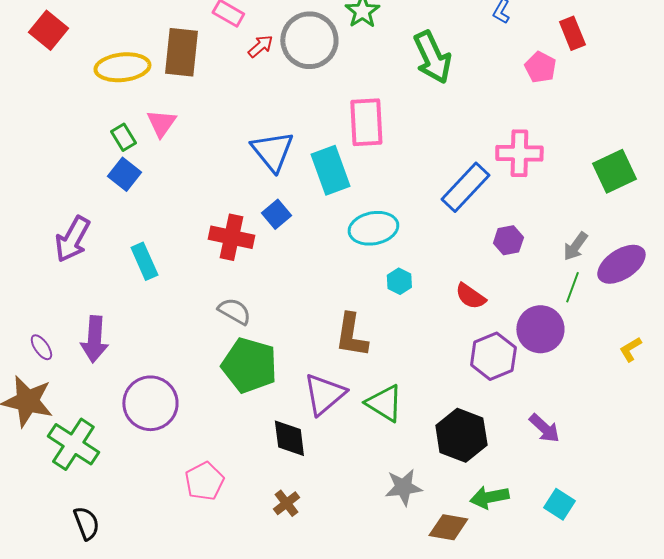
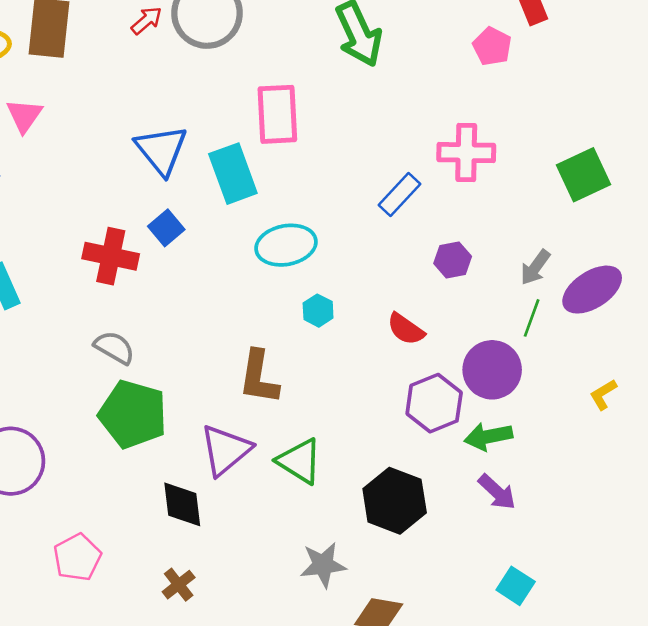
blue rectangle: (465, 187) -> (400, 195), size x0.7
green arrow: (489, 497) -> (488, 436), moved

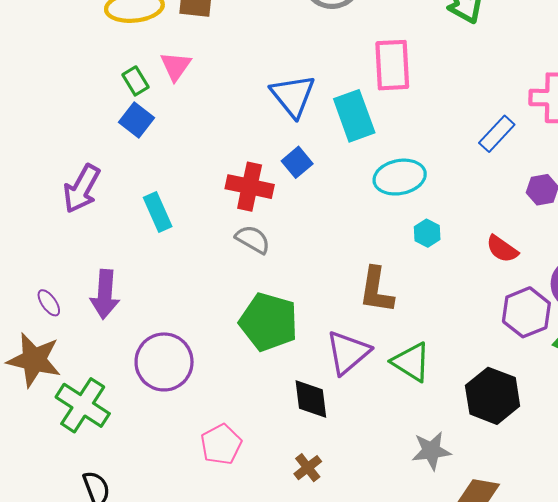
gray semicircle: (114, 348) -> (253, 239), moved

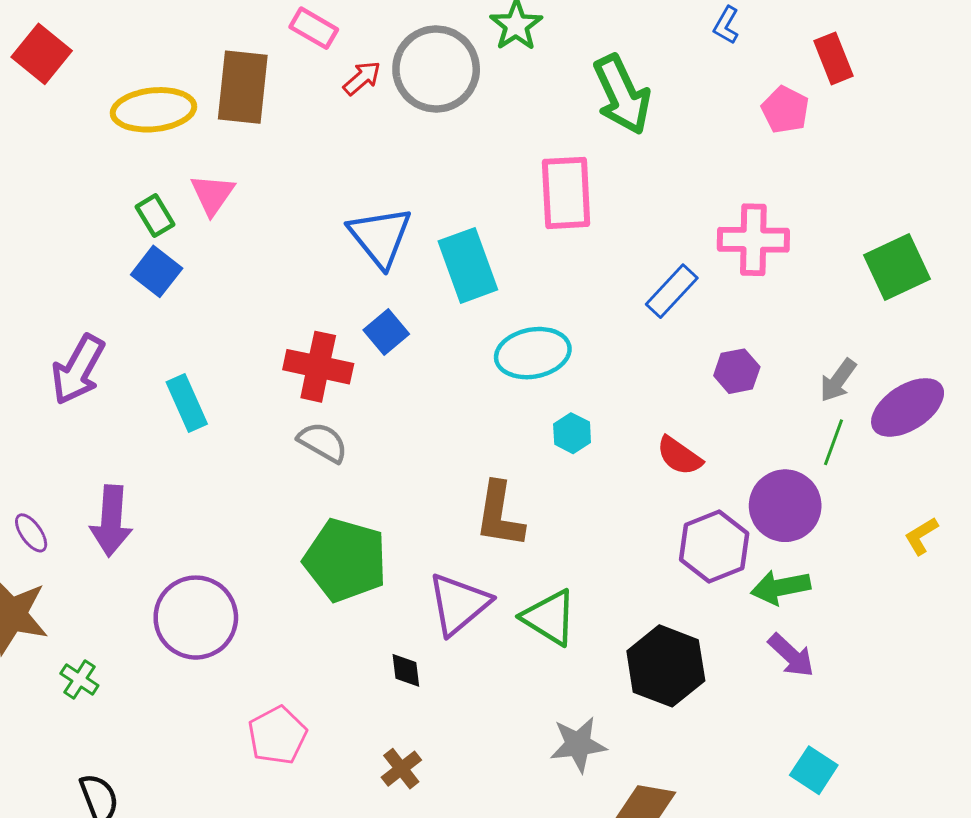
pink rectangle: (392, 65) -> (566, 193), moved
black diamond: (311, 399) -> (406, 670), size x0.6
green cross: (83, 405) -> (79, 679), size x0.5

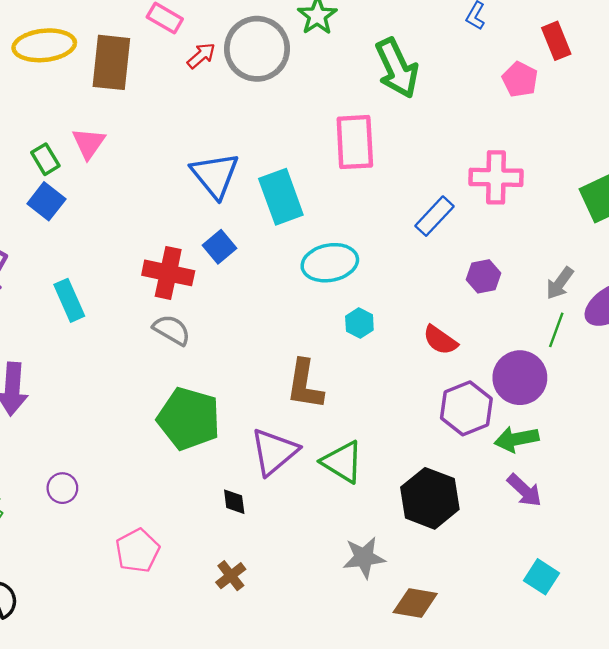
yellow ellipse: (153, 110) -> (44, 45), moved
purple circle: (196, 618) -> (62, 488), moved, size x0.5

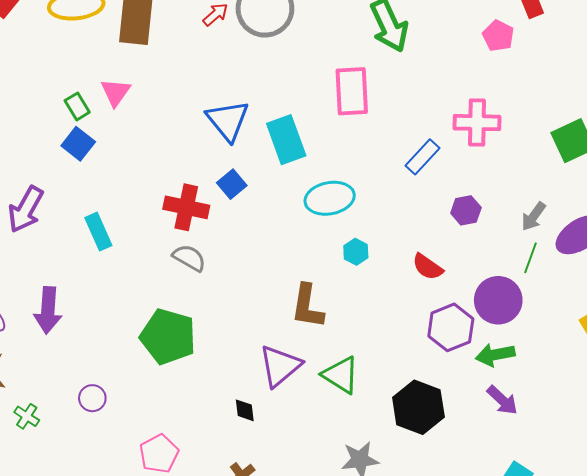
green pentagon: (189, 419) -> (168, 337), moved

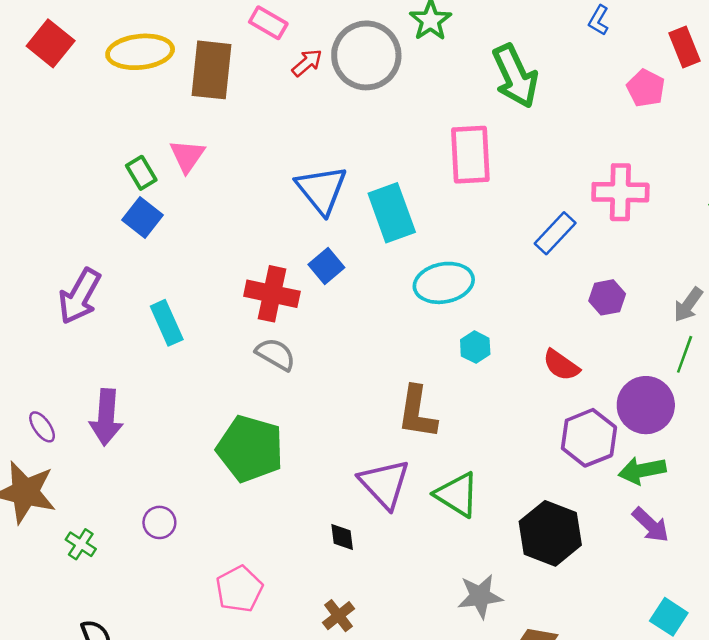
purple triangle: (280, 366) -> (384, 484), turned -33

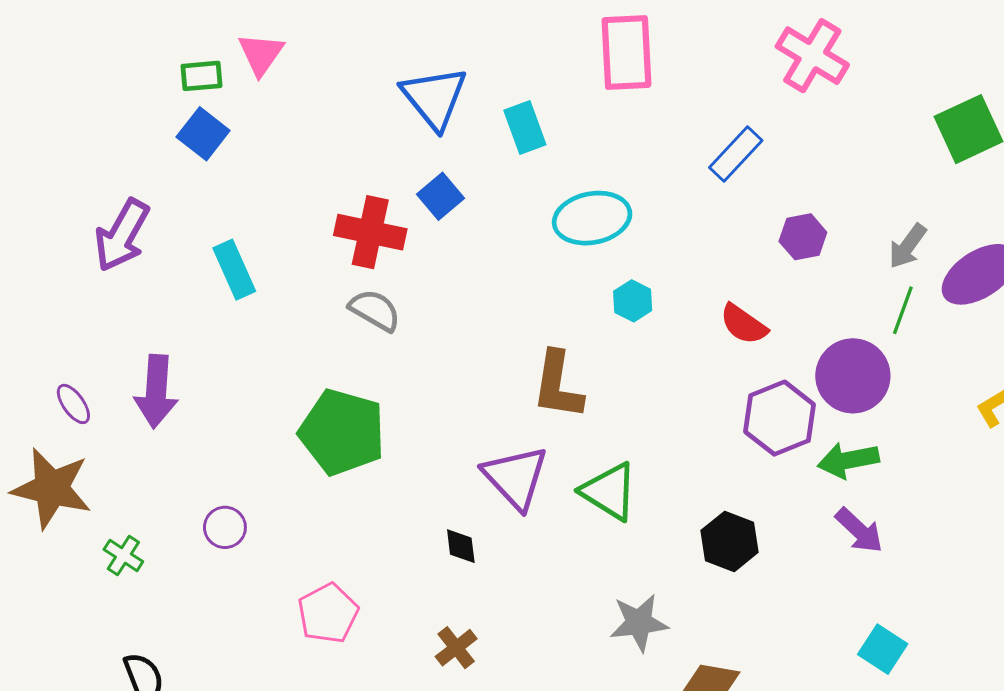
green rectangle: (141, 173) -> (202, 76), turned -64
pink cross: (620, 192) -> (812, 56), moved, turned 30
cyan rectangle: (392, 213) -> (525, 127), size x0.7
black hexagon: (550, 533) -> (730, 541), size x0.7

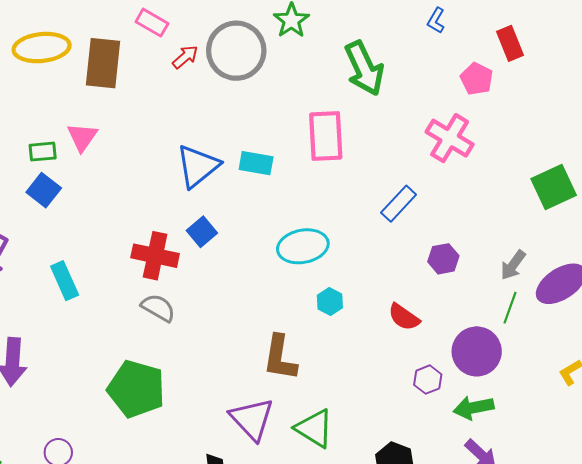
blue triangle: (434, 98) -> (198, 166), turned 30
cyan rectangle: (525, 127) -> (256, 163), moved, turned -60
purple hexagon: (779, 418) -> (428, 380), size x0.6

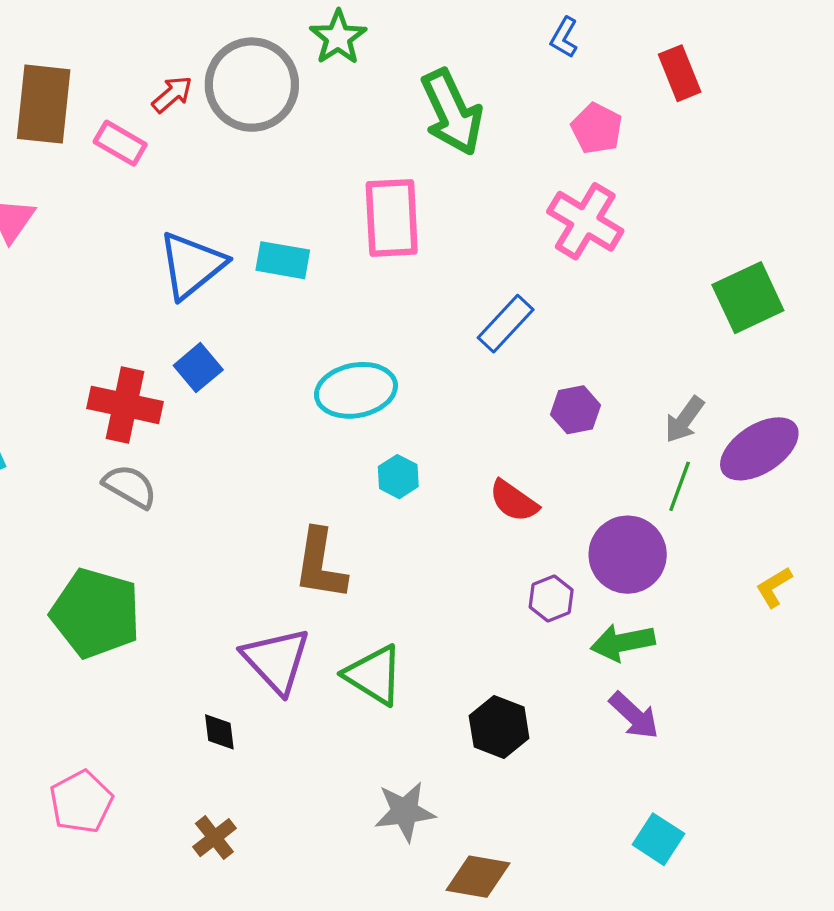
pink rectangle: (152, 23) -> (120, 143), moved
pink pentagon: (477, 79) -> (597, 128), moved

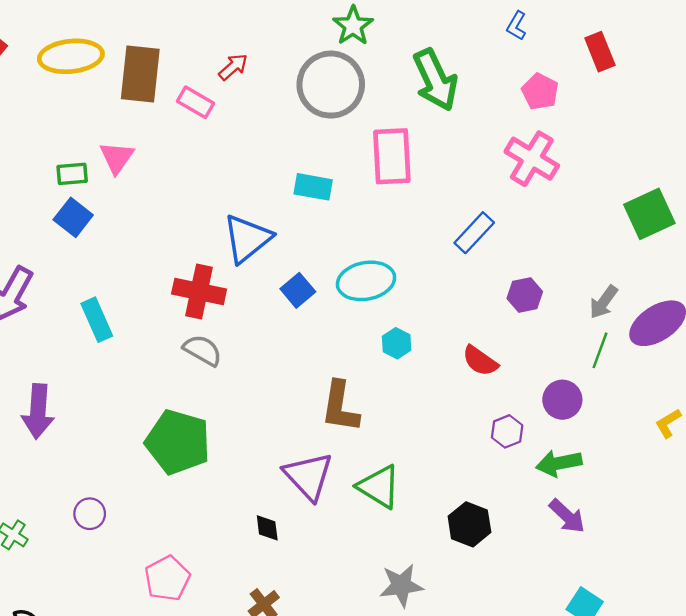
gray circle: (252, 85) -> (331, 85), moved
blue triangle: (192, 265) -> (247, 239), moved
blue square: (198, 368) -> (298, 290), moved
purple circle: (628, 555) -> (562, 400), size x0.7

